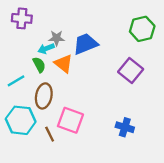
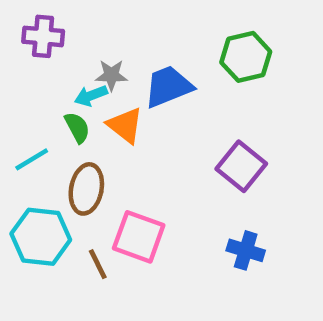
green hexagon: (142, 29) -> (246, 57), moved
purple square: (131, 71) -> (241, 166), moved

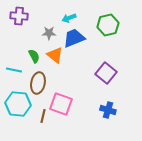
cyan arrow: (91, 96) -> (69, 18), moved
cyan line: (32, 159) -> (14, 70), turned 42
brown line: (98, 264) -> (43, 116), turned 40

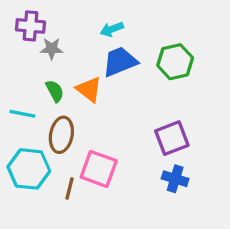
green hexagon: (108, 25) -> (175, 62), moved
gray star: (49, 33) -> (52, 49), moved
purple square: (106, 73) -> (172, 138), moved, turned 30

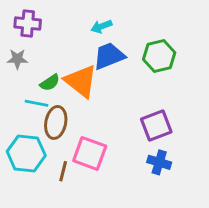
gray star: (52, 49) -> (17, 59), moved
orange triangle: (89, 89) -> (81, 81), size x1.4
green semicircle: (55, 91) -> (50, 83), turned 84
cyan line: (22, 114) -> (37, 103), moved

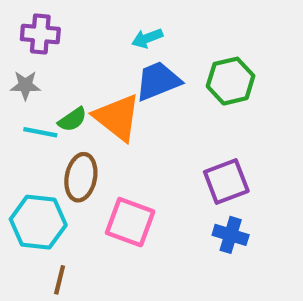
cyan line: (37, 103) -> (40, 132), moved
brown line: (63, 171) -> (60, 280), moved

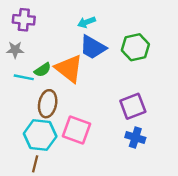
blue trapezoid: (158, 81) -> (93, 47), turned -128
cyan hexagon: (38, 222) -> (40, 135), moved

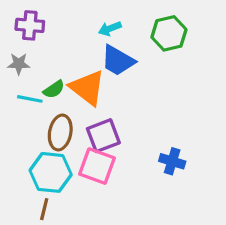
green hexagon: (135, 47) -> (169, 33), moved
purple square: (133, 106) -> (103, 136), moved
blue cross: (135, 138) -> (172, 161), moved

